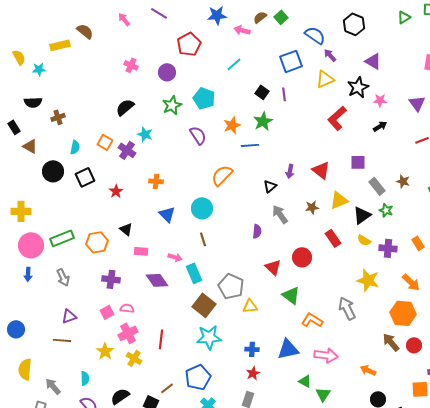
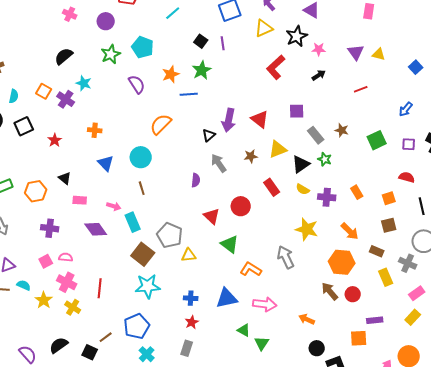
purple arrow: (290, 171) -> (229, 120), size x1.6
pink cross: (128, 333) -> (67, 282), turned -36
cyan semicircle: (85, 378) -> (24, 285), moved, turned -64

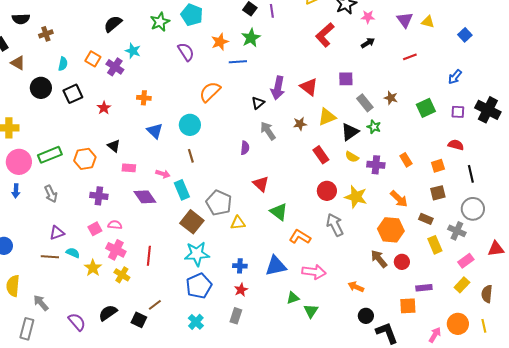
red circle: (241, 206) -> (327, 191), moved
blue pentagon: (137, 326) -> (199, 286), moved
green triangle: (244, 330) -> (293, 298), turned -48

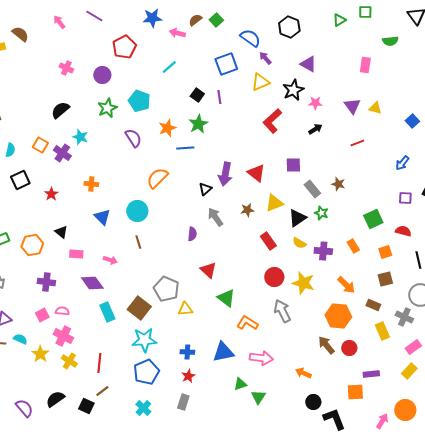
green square: (426, 108) -> (373, 219), moved
cyan rectangle: (182, 190) -> (107, 312), moved
red line: (149, 256) -> (99, 363), moved

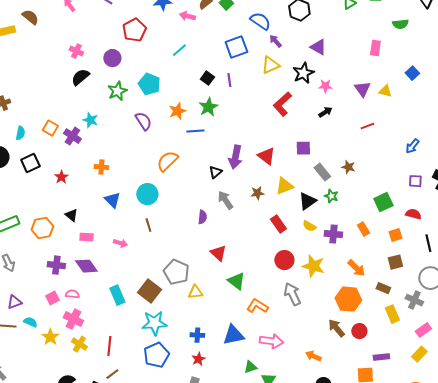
black semicircle: (60, 110) -> (80, 77), moved
blue square: (412, 121) -> (412, 73), moved
purple diamond: (92, 283) -> (86, 266), moved

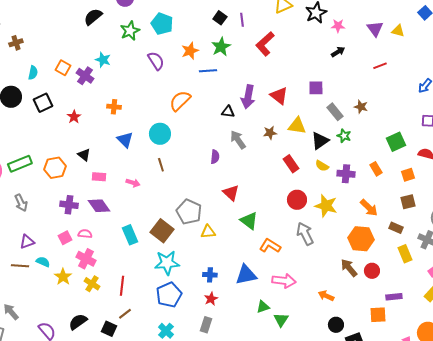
red L-shape: (282, 104) -> (265, 44), moved
black triangle: (215, 172) -> (228, 112), turned 48
yellow triangle: (284, 186) -> (297, 126), turned 30

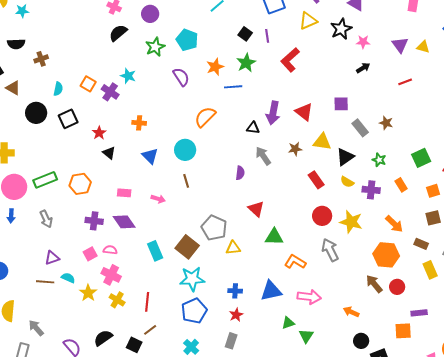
green star: (344, 136) -> (379, 160), moved
black triangle: (84, 155) -> (109, 153), moved
green triangle: (249, 221) -> (274, 237), turned -36

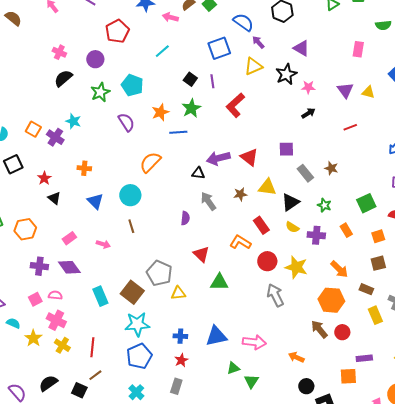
purple arrow: (273, 113) -> (218, 158), turned 65
pink rectangle: (124, 193) -> (69, 238), turned -40
orange L-shape: (295, 262) -> (240, 242), moved

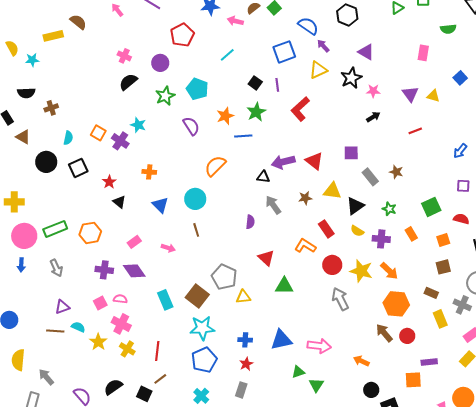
orange arrow: (339, 269) -> (389, 271), moved

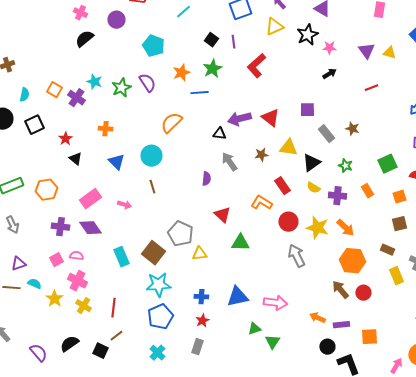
green star: (165, 96) -> (121, 88), moved
pink rectangle: (134, 242) -> (90, 199), size x1.5
purple rectangle: (429, 362) -> (341, 325), moved

